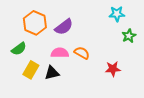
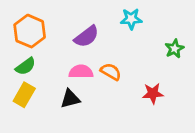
cyan star: (117, 14) -> (131, 19), moved
orange hexagon: (35, 23) -> (30, 31), moved
yellow rectangle: (31, 70) -> (24, 95), moved

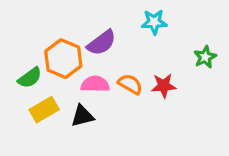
orange hexagon: (30, 31) -> (63, 59), moved
red star: (153, 93) -> (164, 86), moved
yellow rectangle: (24, 95) -> (44, 110), moved, turned 30

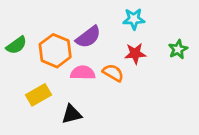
green semicircle: (30, 78) -> (16, 45), moved
red star: (164, 86) -> (135, 53), moved
black triangle: (82, 116) -> (72, 114), moved

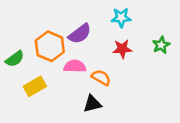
green semicircle: (16, 45) -> (15, 59), moved
orange semicircle: (113, 73) -> (101, 78), moved
black triangle: (72, 114) -> (92, 104), moved

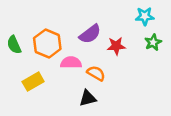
cyan star: (121, 18) -> (145, 16), moved
purple semicircle: (80, 34) -> (90, 34), moved
green semicircle: (15, 59) -> (14, 45), moved, turned 102

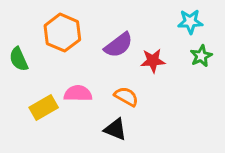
orange hexagon: (47, 44) -> (62, 33), moved
pink semicircle: (71, 63) -> (78, 93), moved
black triangle: (88, 98) -> (115, 129), turned 36

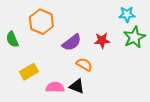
purple semicircle: (119, 45) -> (72, 42), moved
green star: (201, 56) -> (134, 37), size x1.5
pink semicircle: (78, 93) -> (55, 87), moved

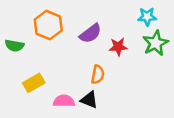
green semicircle: (12, 39) -> (14, 46), turned -56
purple semicircle: (72, 42) -> (90, 33), moved
orange semicircle: (84, 64) -> (98, 74), turned 70

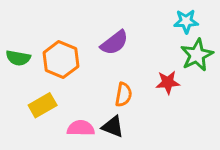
orange hexagon: (48, 25) -> (61, 59), moved
red star: (118, 47) -> (168, 82), moved

